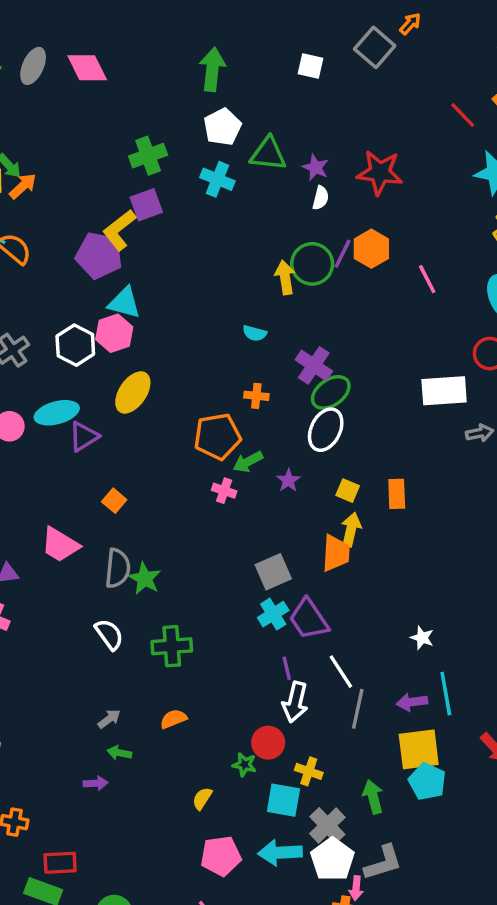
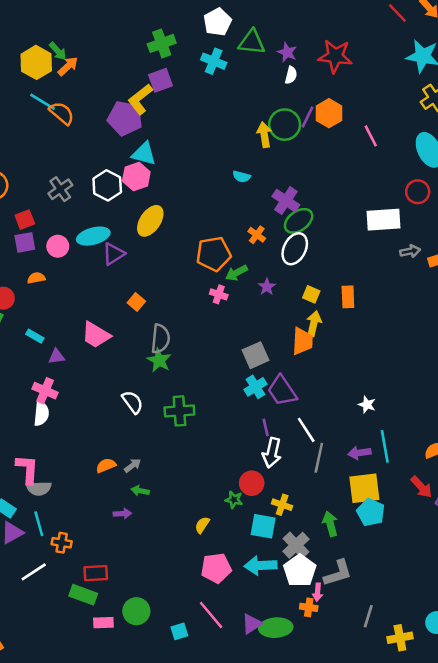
orange cross: (256, 396) -> (257, 235), moved, turned 30
gray semicircle: (118, 568) -> (160, 339), moved
orange semicircle: (173, 719) -> (106, 465), moved

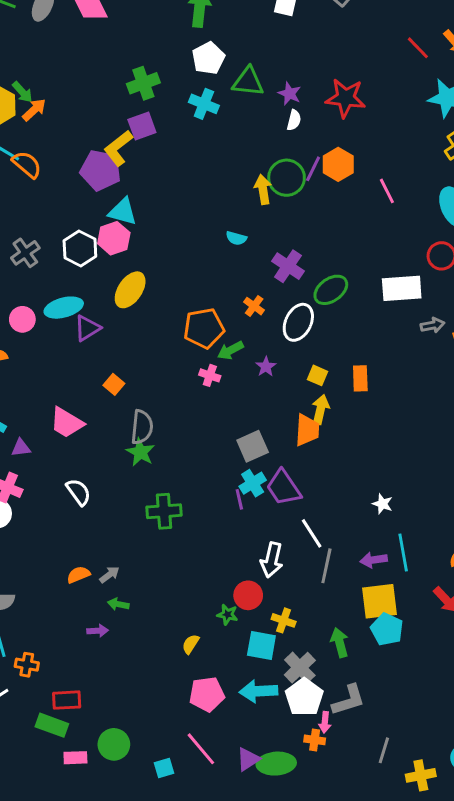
green ellipse: (299, 221) -> (331, 290), moved
white semicircle: (133, 402) -> (78, 492), moved
purple line: (266, 427) -> (239, 499), moved

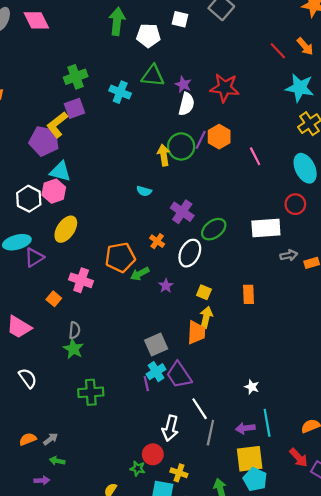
white pentagon: (208, 58) -> (148, 36), moved, turned 30
white semicircle: (294, 120) -> (187, 104), size x1.5
pink cross: (210, 375) -> (81, 280), moved, size x1.5
orange rectangle: (360, 378) -> (249, 294), moved
gray semicircle: (142, 427) -> (74, 330), size x0.7

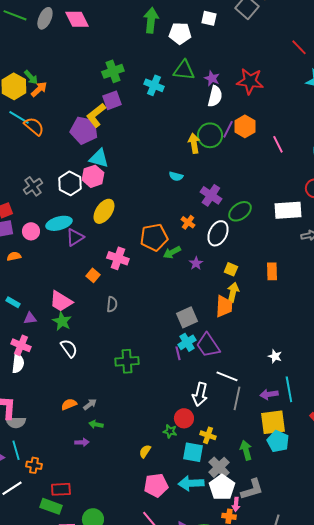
green star: (73, 349) -> (62, 321), moved
white line: (200, 409) -> (227, 376), turned -35

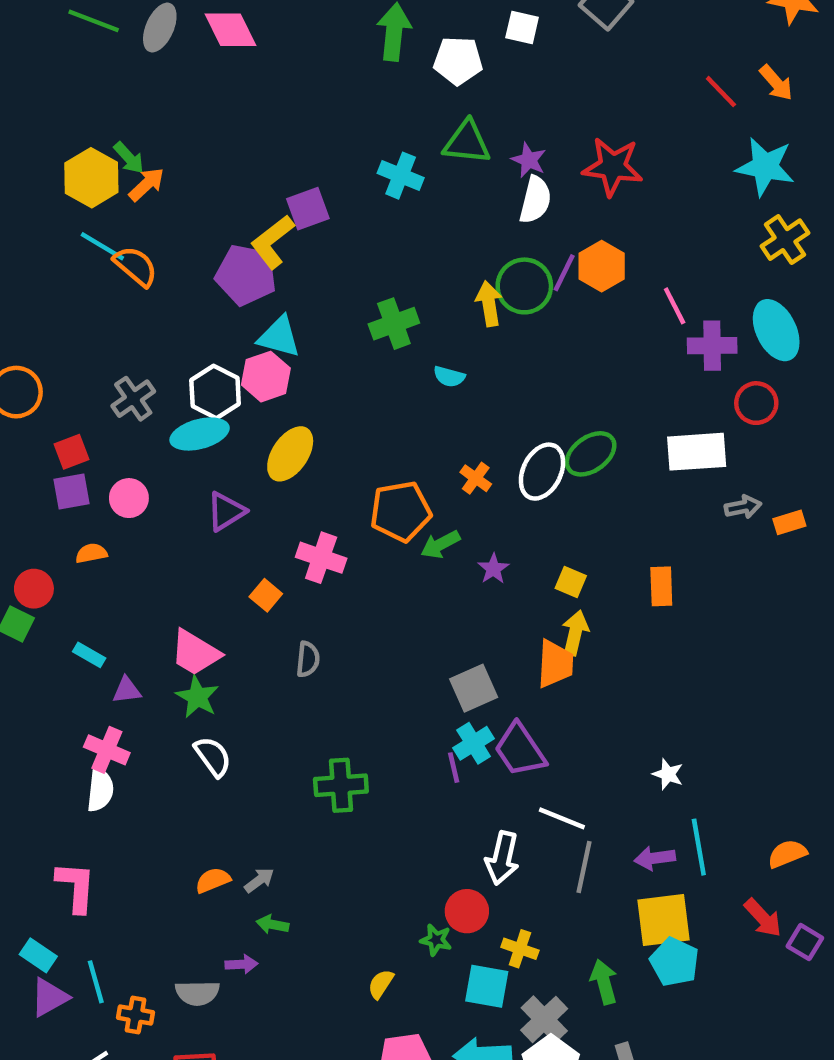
green cross: (113, 71) -> (394, 324), moved
purple cross: (211, 195) -> (712, 346), moved, turned -35
cyan ellipse: (59, 223) -> (200, 434), moved
white ellipse: (218, 233) -> (542, 472), moved
gray semicircle: (16, 422) -> (197, 993), moved

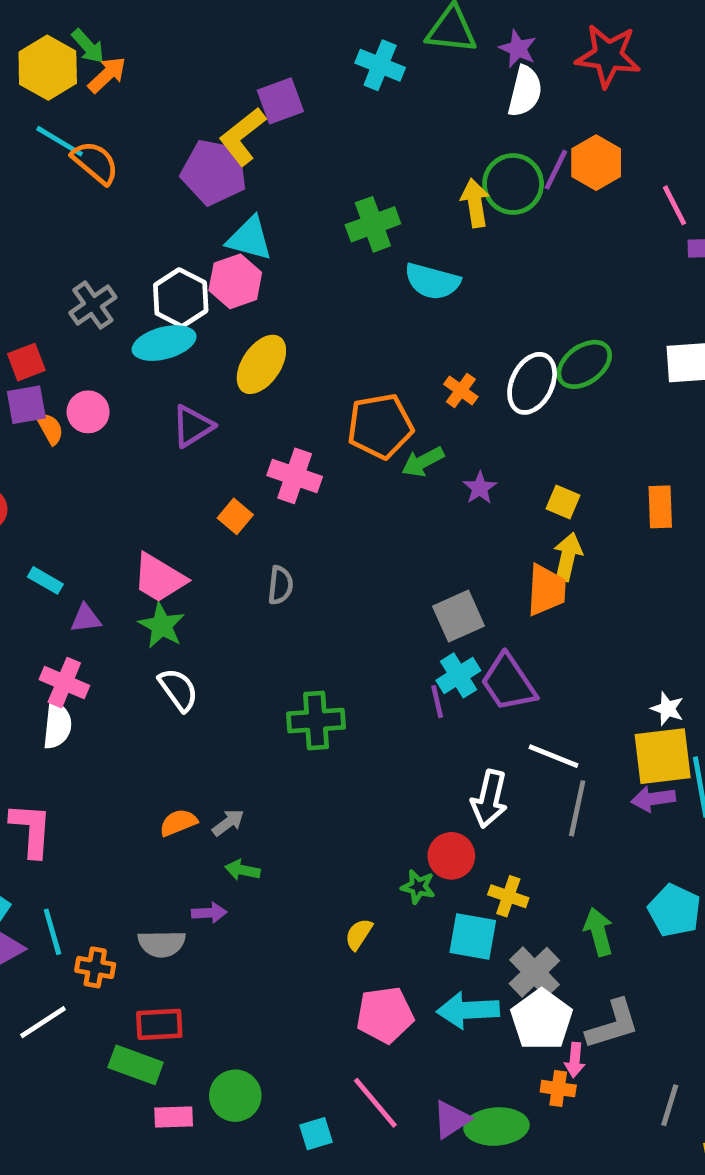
cyan semicircle: (449, 377) -> (432, 281), size x1.6
orange semicircle: (91, 553) -> (50, 428), moved, turned 72
yellow square: (663, 920) -> (663, 756), moved

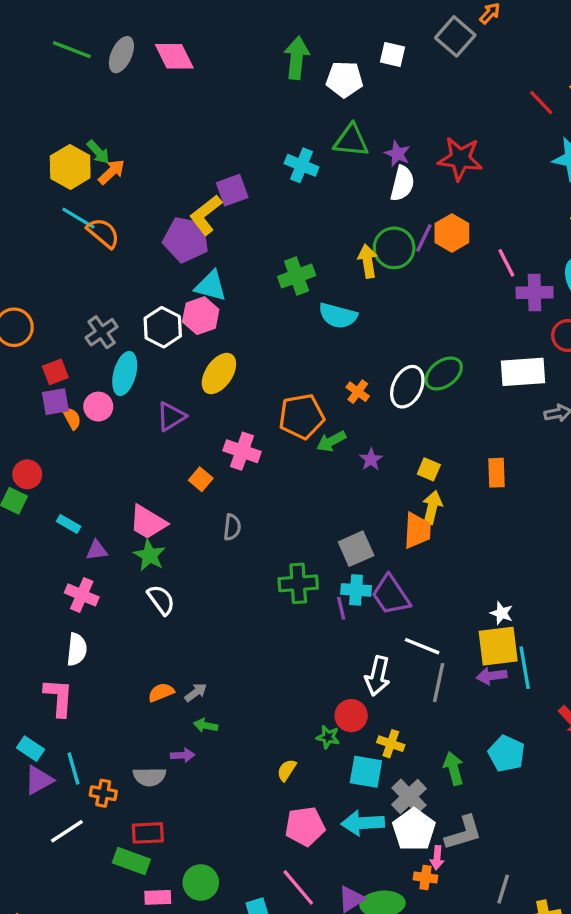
cyan ellipse: (164, 343) -> (125, 373), moved, turned -60
cyan cross: (458, 675) -> (356, 590), turned 36
green cross: (316, 721) -> (298, 583), moved
white semicircle: (57, 725) -> (77, 649), moved

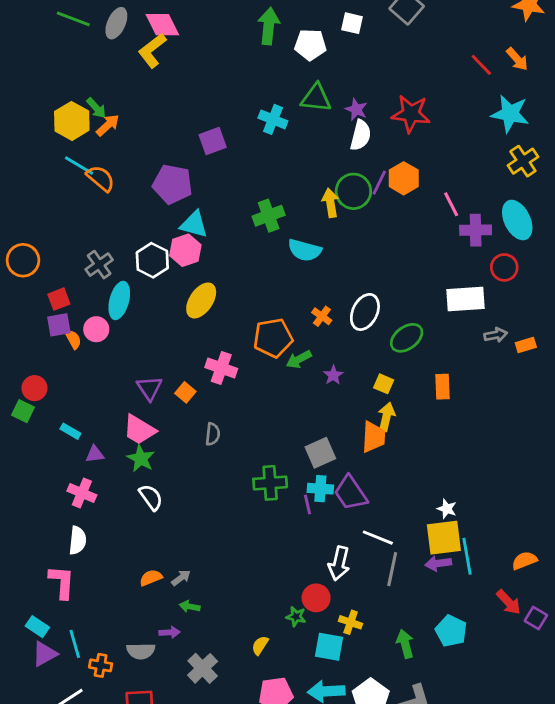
yellow L-shape: (206, 215) -> (152, 50), moved
green ellipse: (444, 373) -> (407, 338), moved
purple triangle: (171, 416) -> (149, 388), moved, turned -32
gray cross: (409, 797) -> (203, 668), moved

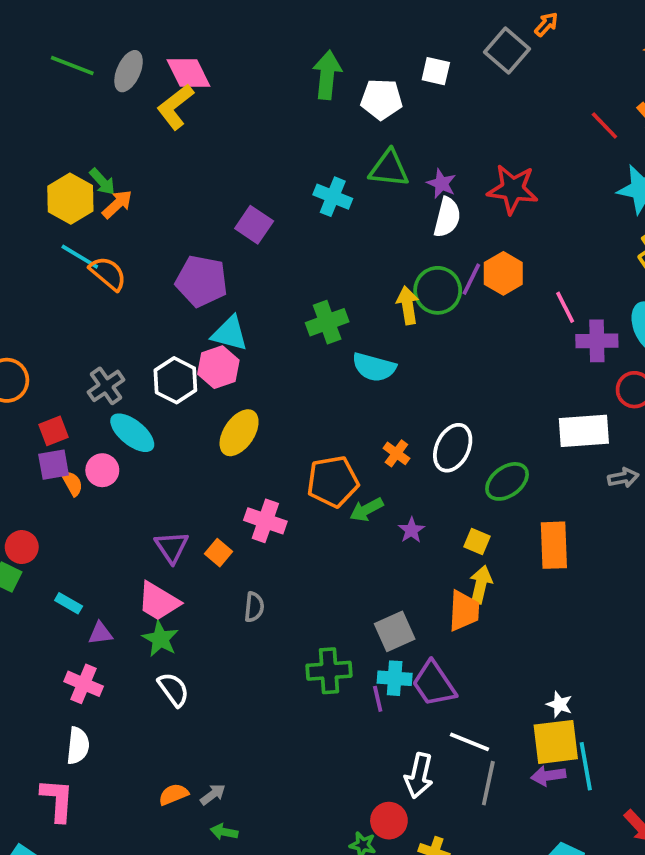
purple square: (213, 141) -> (254, 225), turned -36
cyan ellipse: (119, 300) -> (132, 433), turned -66
orange rectangle: (443, 387) -> (554, 545), size x1.4

